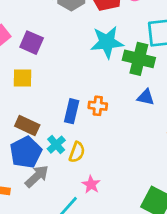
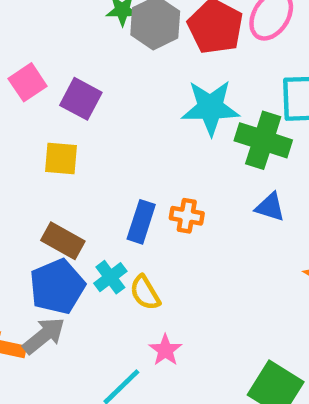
yellow semicircle: (77, 152) -> (145, 293), turned 125
gray arrow: (37, 176) -> (44, 336), moved

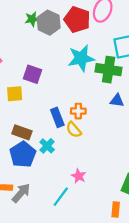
purple square: (81, 99) -> (33, 74), moved
blue rectangle: (141, 222) -> (57, 117), turned -30
yellow semicircle: (145, 293) -> (74, 130), moved
gray arrow: (44, 336) -> (21, 193), moved

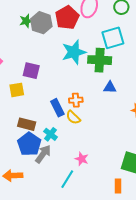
red pentagon: (77, 20) -> (67, 18), turned 30
gray arrow: (21, 193) -> (43, 154), moved

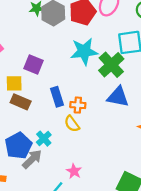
green cross: (100, 60) -> (111, 65), turned 35
blue triangle: (110, 87) -> (118, 97), size x1.5
blue rectangle: (57, 108) -> (57, 97), moved
brown rectangle: (27, 124) -> (21, 102), moved

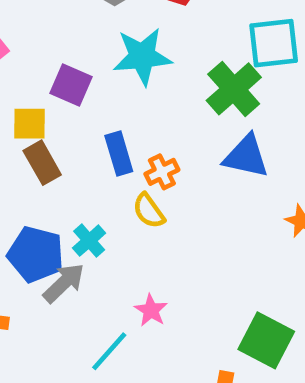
cyan star: (84, 51) -> (142, 56), moved
brown rectangle: (21, 102) -> (42, 163), turned 36
orange cross: (78, 105) -> (162, 172), turned -32
blue pentagon: (18, 146) -> (36, 254), turned -30

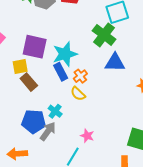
cyan star: (142, 56) -> (65, 54), moved
purple square: (71, 85) -> (35, 47), size x1.4

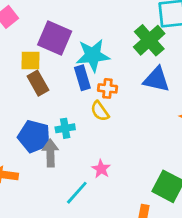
orange cross: (80, 76) -> (107, 88), turned 32
cyan cross: (55, 111) -> (65, 128), turned 32
gray arrow: (48, 131) -> (50, 153), turned -48

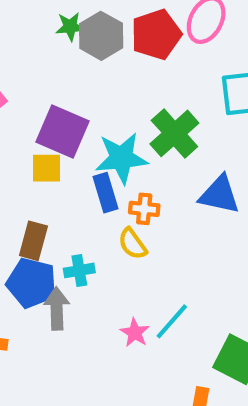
green cross: (149, 40) -> (174, 133), moved
yellow square: (30, 60) -> (46, 168), moved
brown rectangle: (38, 83) -> (33, 241), moved, turned 45
cyan line: (77, 193) -> (172, 321), moved

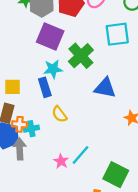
purple square: (63, 132) -> (50, 36), moved
cyan star: (121, 158) -> (53, 69), size x0.7
yellow square: (46, 168) -> (13, 87), moved
orange cross: (144, 209) -> (19, 124), moved

